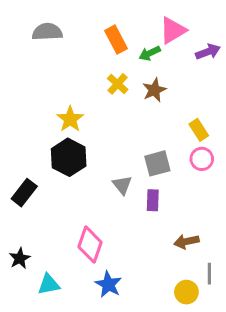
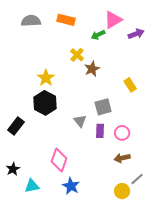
orange rectangle: (116, 40) -> (66, 20), moved, turned -48
brown star: (154, 90) -> (92, 69), moved
pink circle: (202, 159) -> (122, 133), moved
gray line: (209, 274) -> (137, 179), turned 48

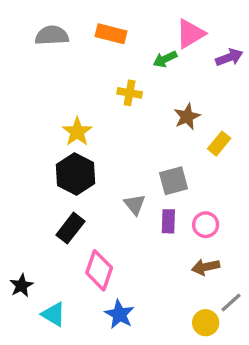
yellow cross: (77, 55) -> (130, 93), turned -32
brown star: (92, 69) -> (187, 117), moved
yellow rectangle: (130, 85) -> (219, 144), turned 72
black rectangle: (16, 126) -> (70, 228), moved
cyan triangle: (32, 186) -> (54, 314), turned 42

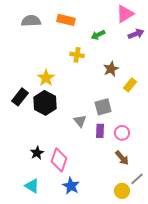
pink triangle: (190, 34) -> (125, 14), moved
black rectangle: (70, 228) -> (20, 97), moved
brown arrow: (206, 267) -> (122, 158), turned -119
black star: (21, 286) -> (37, 153), moved

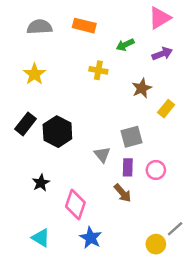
purple arrow: (136, 34) -> (162, 54), moved
yellow star: (46, 78) -> (34, 74), moved
black star: (37, 153) -> (41, 183), moved
brown arrow: (122, 158) -> (123, 193), moved

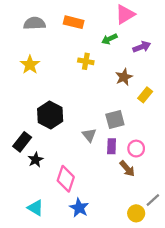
pink triangle: (160, 18) -> (125, 14), moved
black rectangle: (25, 124) -> (22, 142), moved
brown arrow: (123, 193) -> (127, 169), moved

